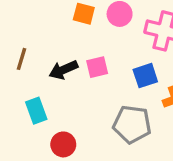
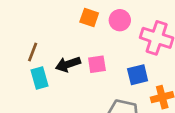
cyan rectangle: (36, 111) -> (39, 78), moved

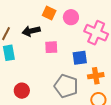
black arrow: (68, 64) -> (31, 31), moved

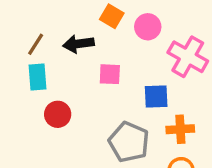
red circle: (22, 91) -> (58, 114), moved

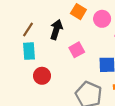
black arrow: (78, 44) -> (56, 29), turned 114
pink square: (110, 74) -> (77, 50), turned -32

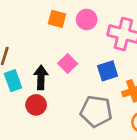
black arrow: (56, 29) -> (41, 77), moved

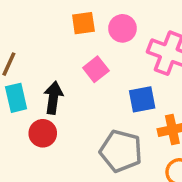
orange square: (57, 19) -> (83, 23), turned -30
pink square: (68, 63) -> (96, 69), moved

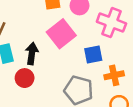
pink square: (96, 69) -> (61, 34), size x1.6

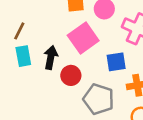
red circle: (25, 78) -> (71, 75), moved

